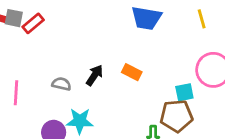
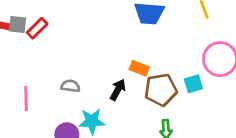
black arrow: (94, 75) -> (118, 90), moved
brown pentagon: (176, 116) -> (161, 90), moved

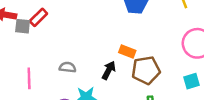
gray square: (17, 25) -> (23, 26), moved
cyan square: (193, 84) -> (191, 81), moved

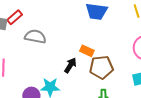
gray semicircle: (68, 67) -> (35, 37), moved, size x1.5

